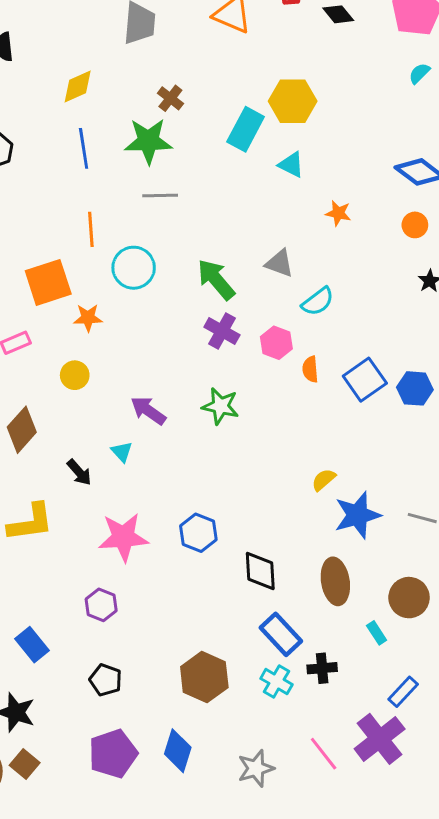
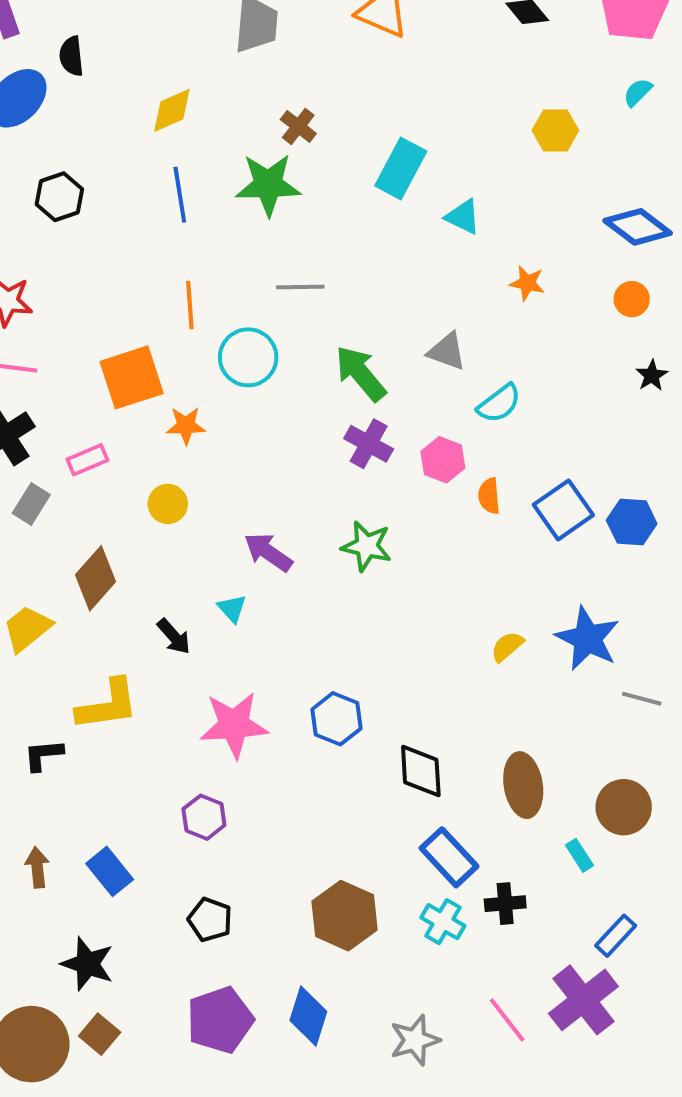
yellow hexagon: (293, 101) -> (555, 130), moved, size x0.7
gray line: (160, 196) -> (300, 287), moved
blue star: (357, 515) -> (587, 638), moved, turned -30

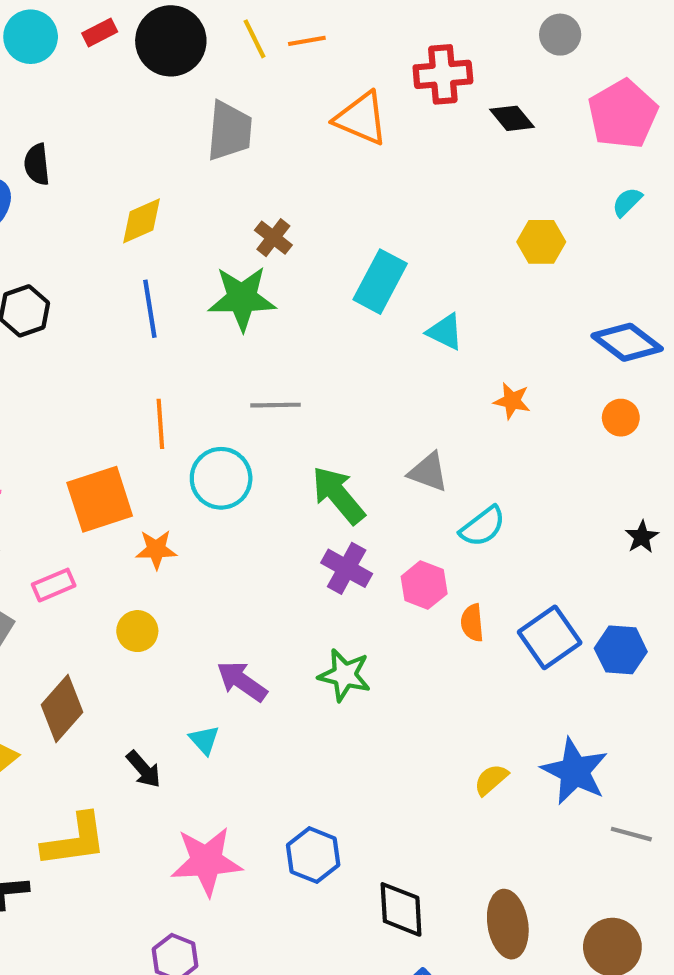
black star: (652, 375) -> (642, 537), moved

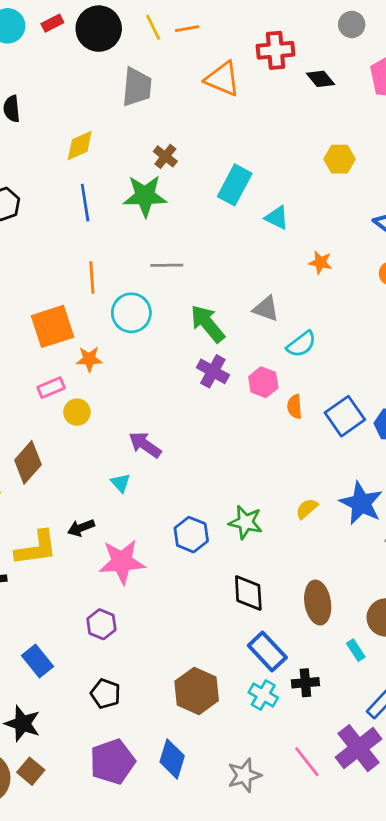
pink rectangle: (54, 585) -> (51, 388), moved
green star: (345, 675) -> (246, 522), moved
black arrow: (144, 769) -> (81, 528), moved, turned 110
blue hexagon: (313, 855) -> (191, 535), moved

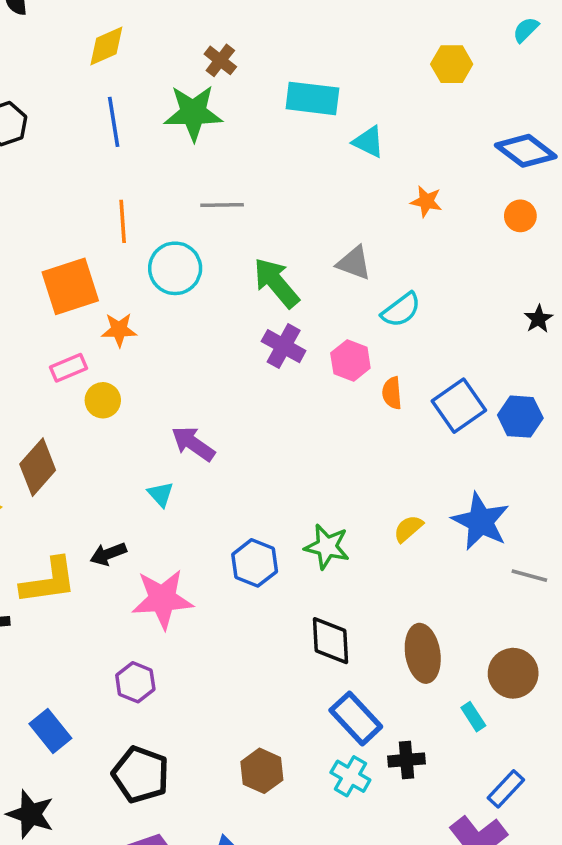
cyan rectangle: (235, 185) -> (312, 98), turned 69
brown hexagon: (197, 691) -> (262, 771), size x0.7
black pentagon: (106, 694) -> (141, 774), size x1.4

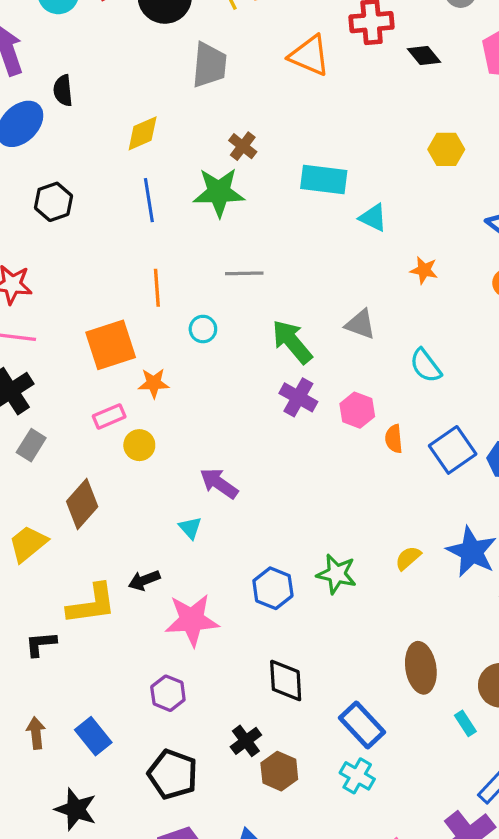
cyan circle: (175, 268) -> (203, 329), size x0.6
cyan semicircle: (401, 310) -> (426, 366), moved, turned 90
black diamond: (331, 641) -> (286, 680), moved
black cross: (406, 760) -> (246, 741), moved, turned -32

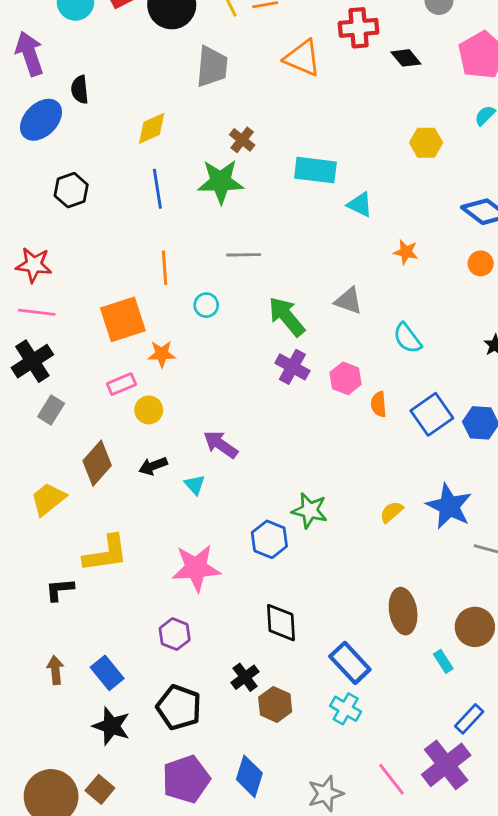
green star: (337, 574) -> (310, 511), moved
black arrow: (144, 580) -> (153, 466), moved
black star: (76, 809) -> (111, 726), moved

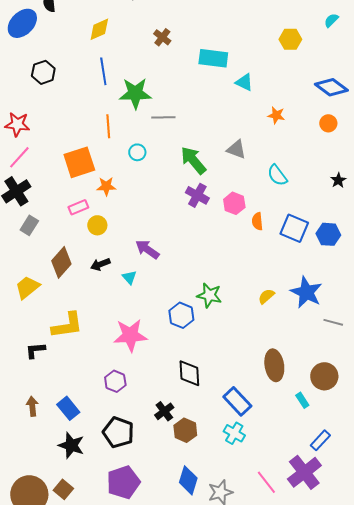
green star: (221, 182) -> (135, 93), moved
pink line: (37, 312) -> (19, 157), turned -55
blue square: (432, 414) -> (294, 228), turned -32
blue diamond: (249, 776) -> (188, 480), moved

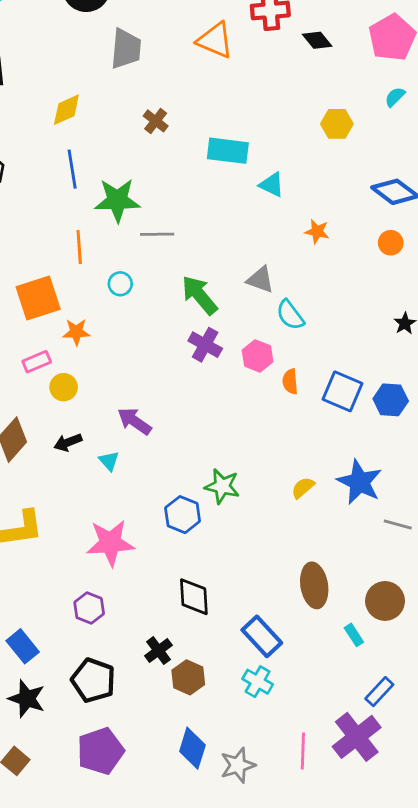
cyan semicircle: (277, 175) -> (290, 315), moved
pink line: (266, 482) -> (303, 751), turned 40

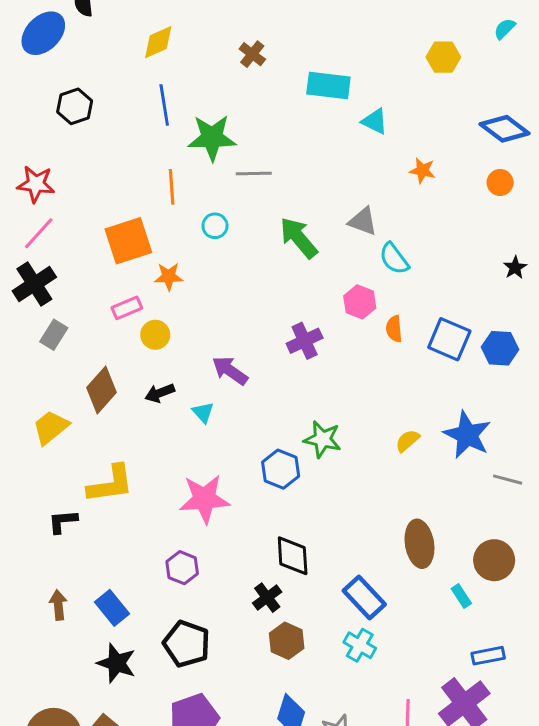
purple cross: (205, 345) -> (305, 341), moved, turned 36
black cross: (158, 651) -> (267, 598), moved
blue rectangle: (379, 692) -> (488, 656), turned 36

